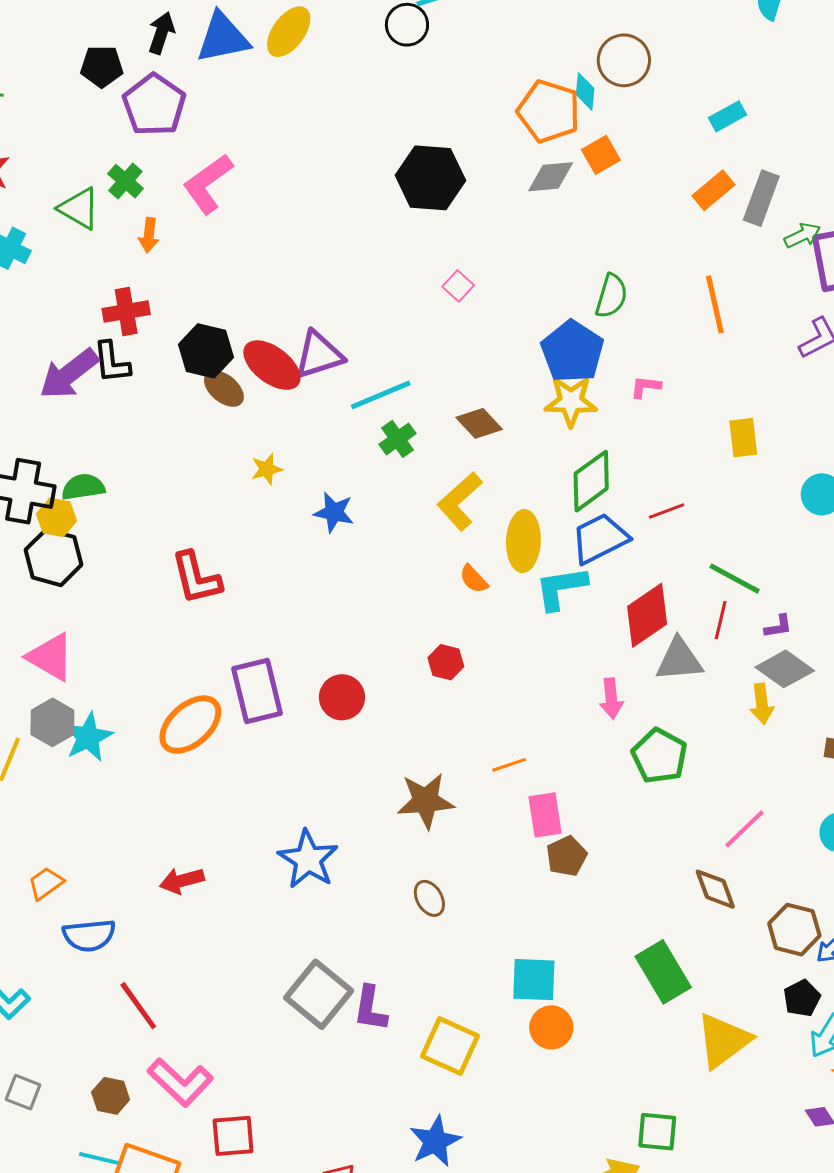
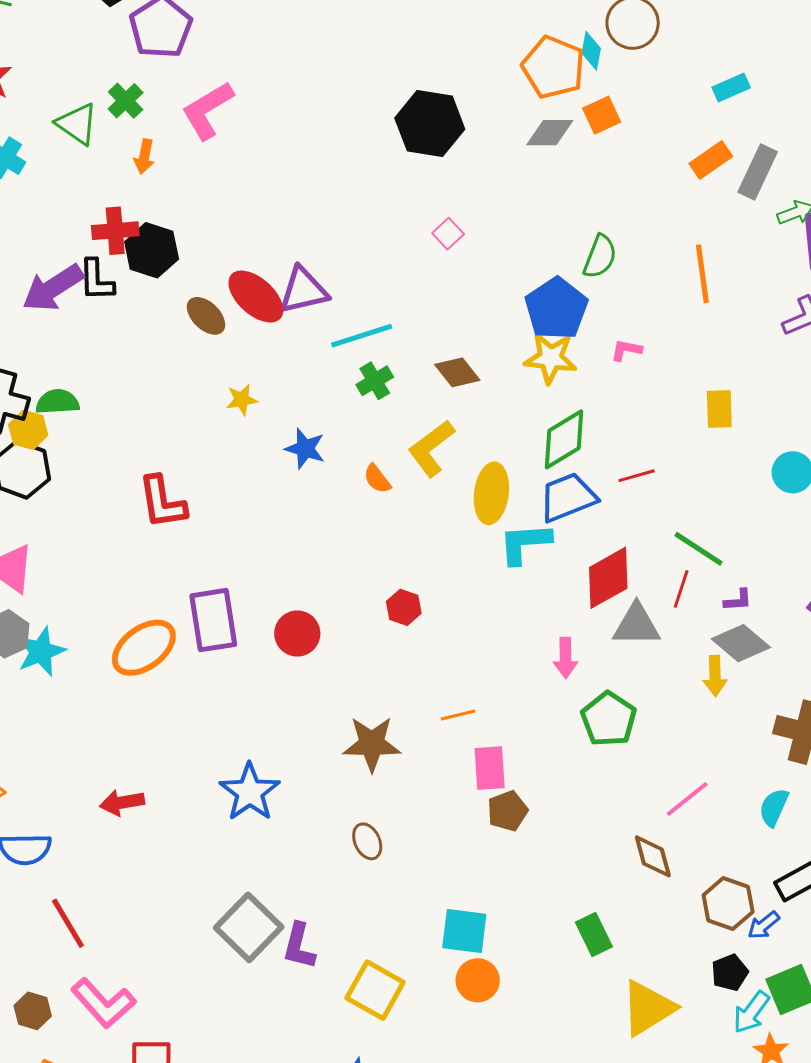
black hexagon: (206, 351) -> (152, 250), moved
orange semicircle: (474, 579) -> (377, 479), moved
green rectangle: (663, 972) -> (594, 935), size x0.7

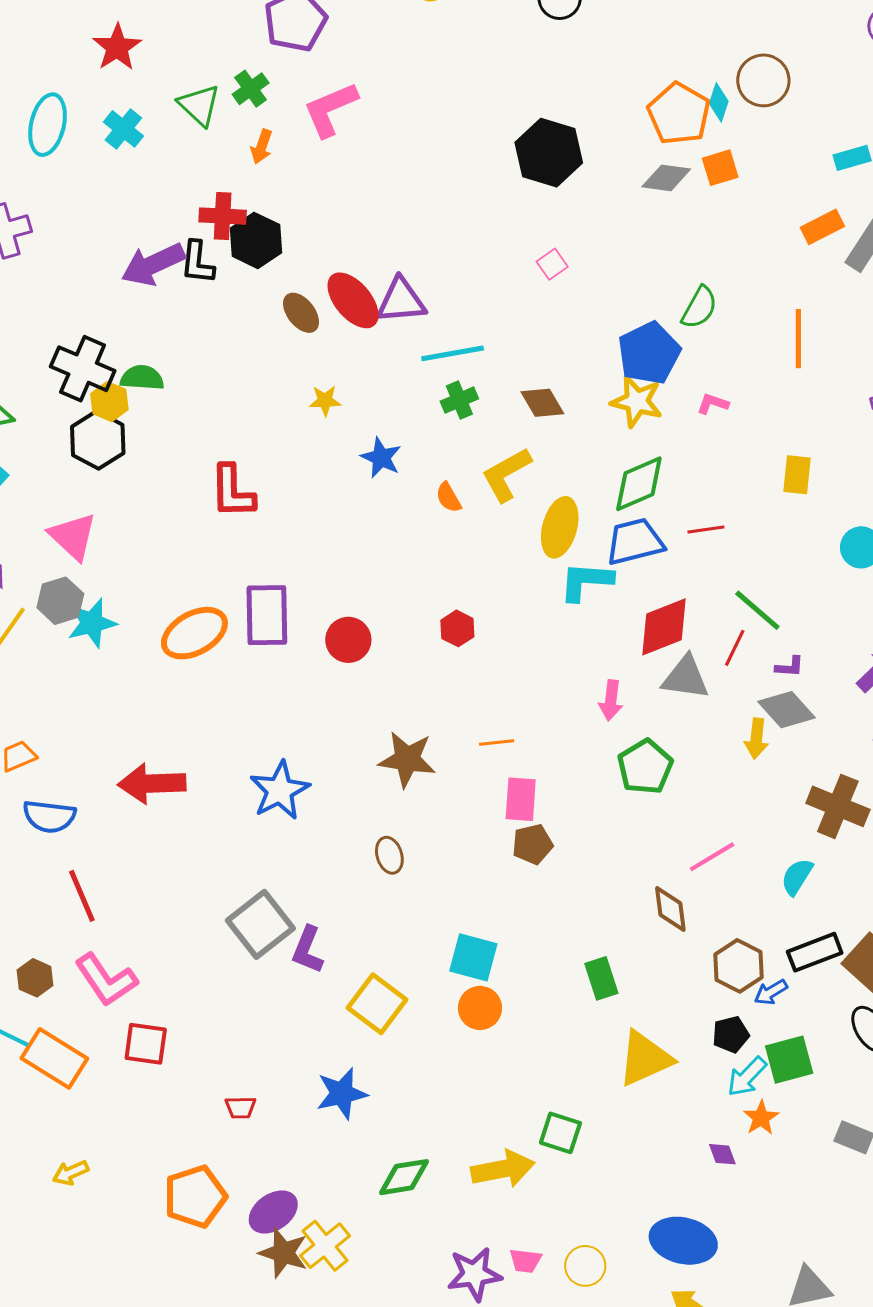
red arrow: (122, 802) -> (152, 783), size x1.5

